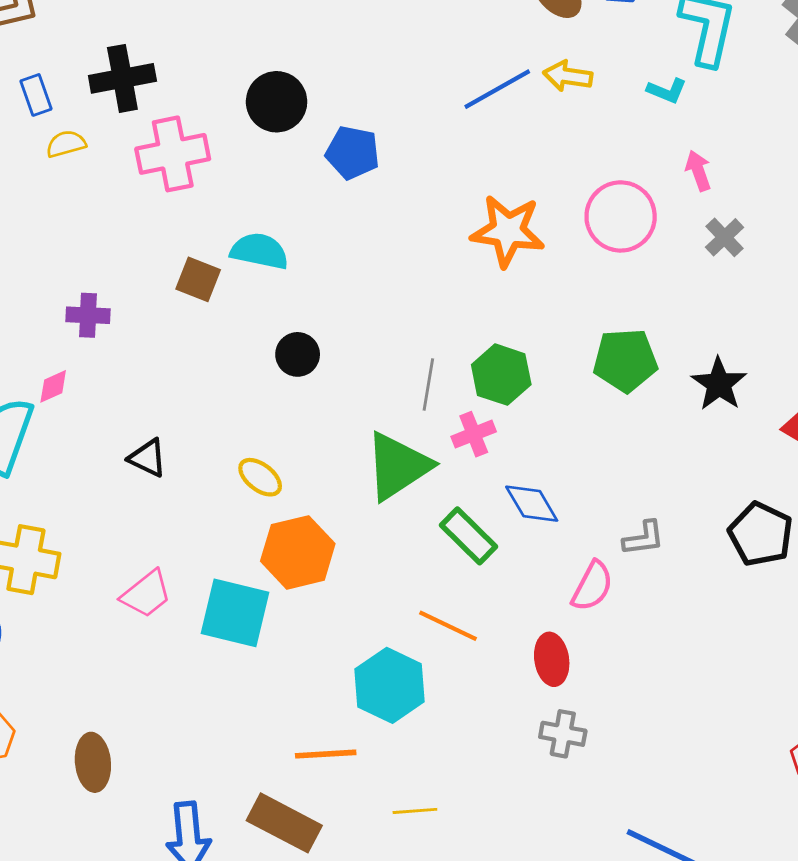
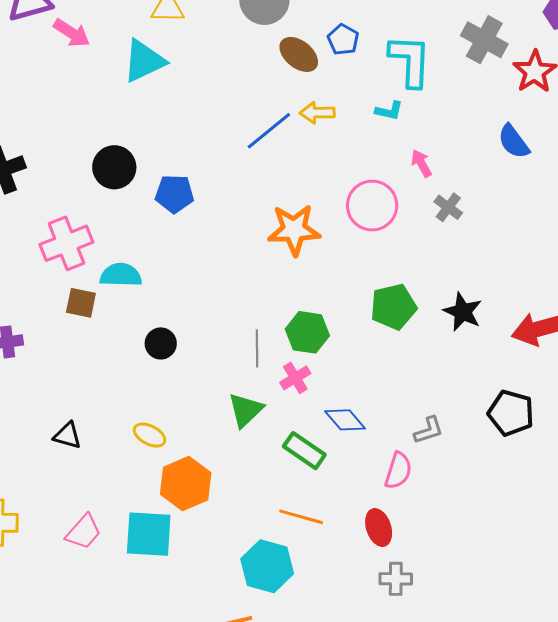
pink cross: (173, 154) -> (66, 243), moved
green triangle: (398, 466) -> (246, 410), size x0.7

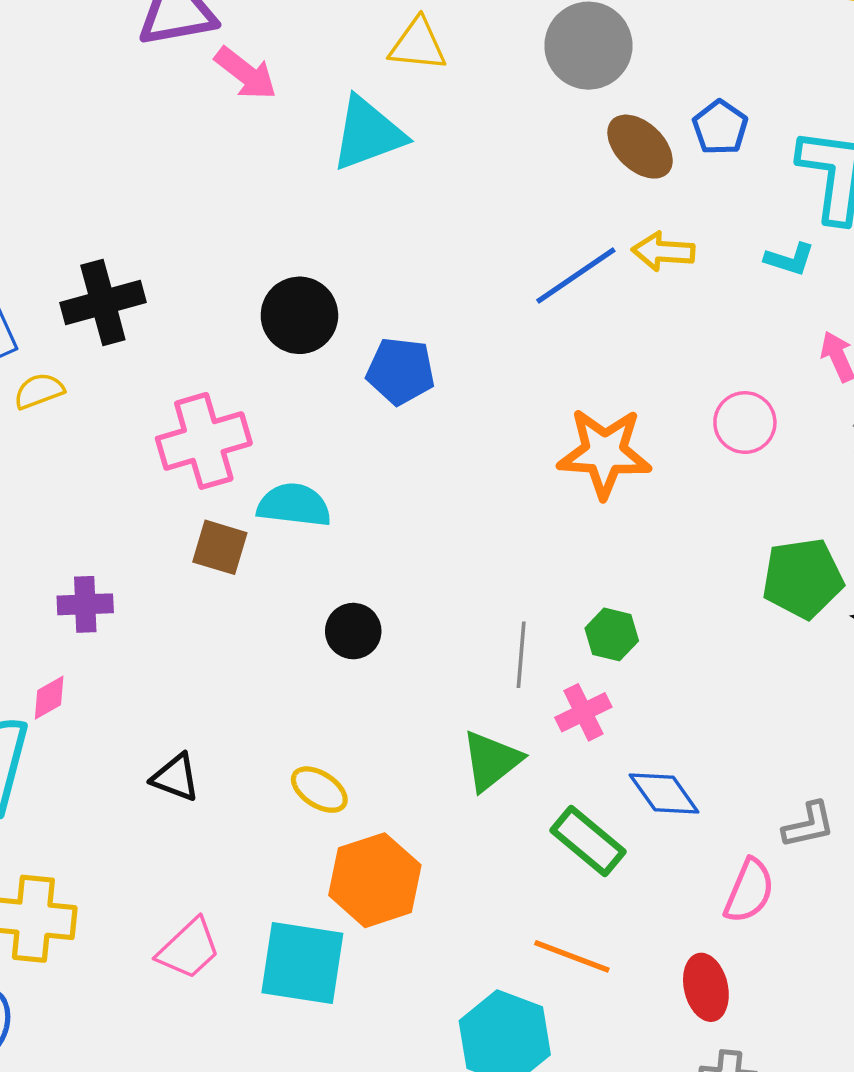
pink circle: (372, 206) -> (745, 423), size x0.7
green pentagon: (393, 307) -> (803, 578), moved
green hexagon: (307, 332) -> (612, 634), size x0.7

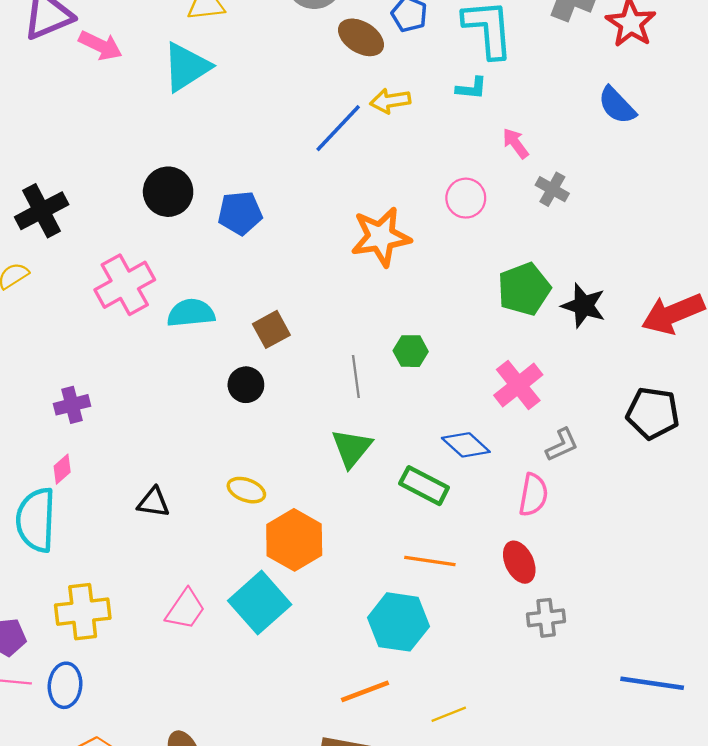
brown square: (220, 547) -> (271, 329), moved, turned -33
pink cross: (583, 712) -> (518, 385), moved, size x1.4
cyan square: (302, 963) -> (260, 603), turned -38

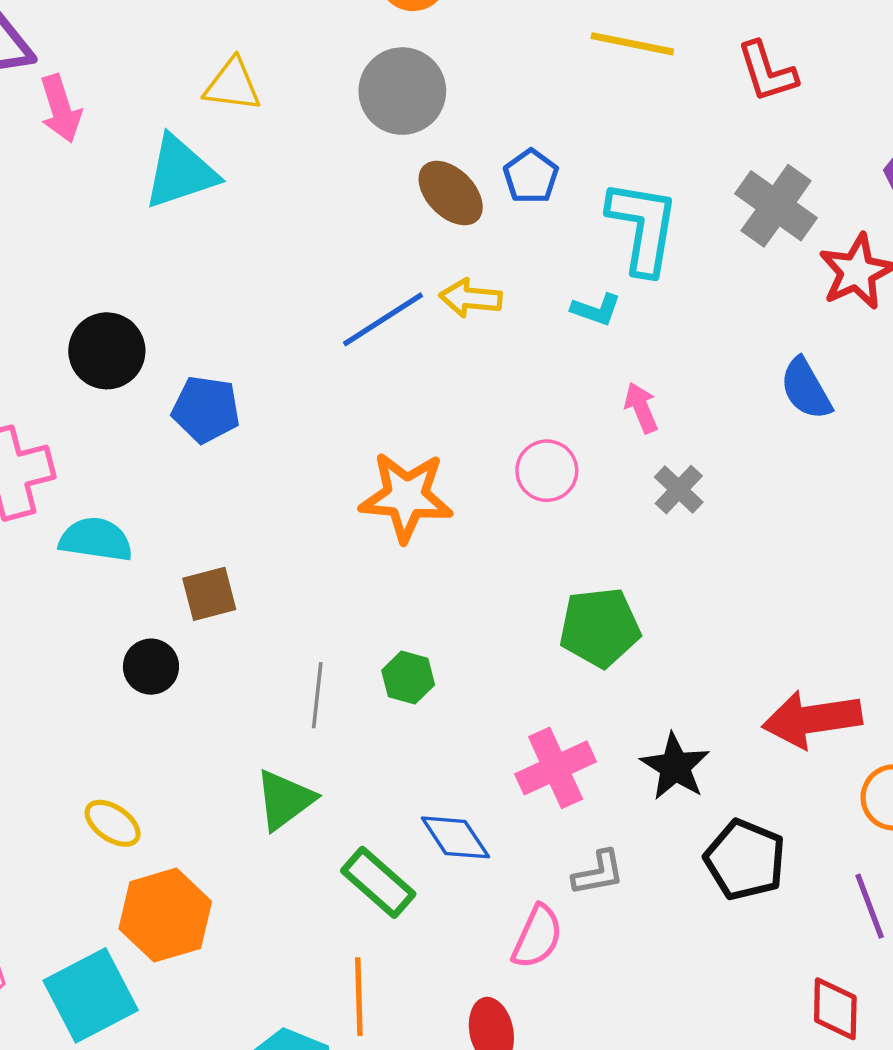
pink arrow: (100, 46) -> (61, 109), turned 33
black star: (584, 306) -> (675, 767), moved
orange line: (430, 561) -> (359, 997), turned 66

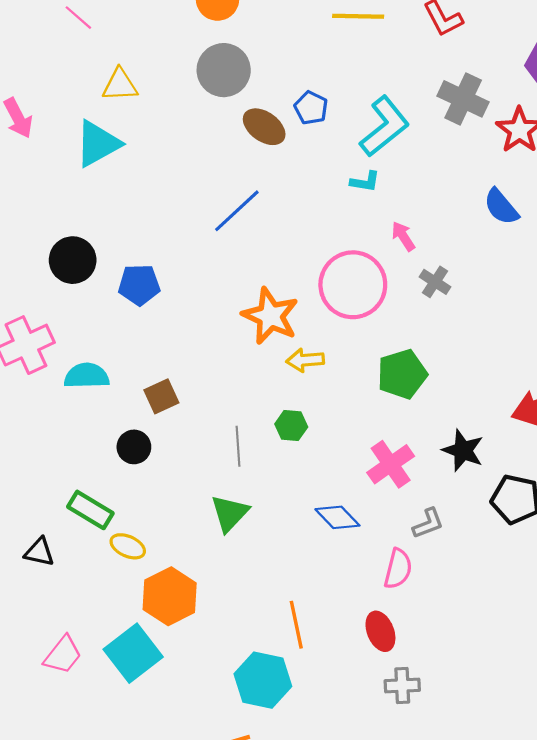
cyan L-shape: (643, 227) -> (385, 126), turned 52
yellow arrow: (471, 298) -> (305, 360), moved
pink circle: (547, 471) -> (353, 285), size x1.8
orange star: (406, 497) -> (270, 316), turned 30
green rectangle: (378, 882) -> (90, 510), moved

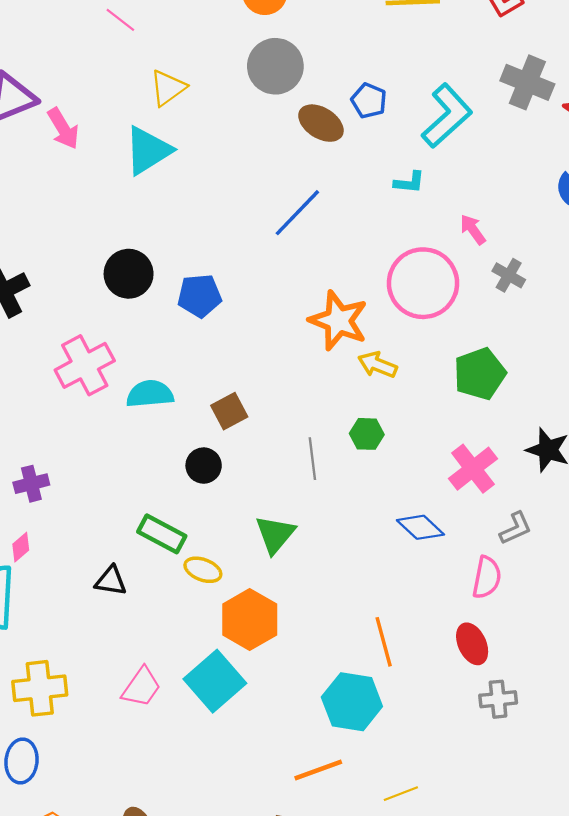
yellow triangle: (120, 85) -> (168, 88), turned -30
cyan L-shape: (365, 182) -> (409, 182), moved
yellow arrow: (305, 360) -> (378, 365), turned 30
green triangle: (230, 513) -> (275, 534), moved

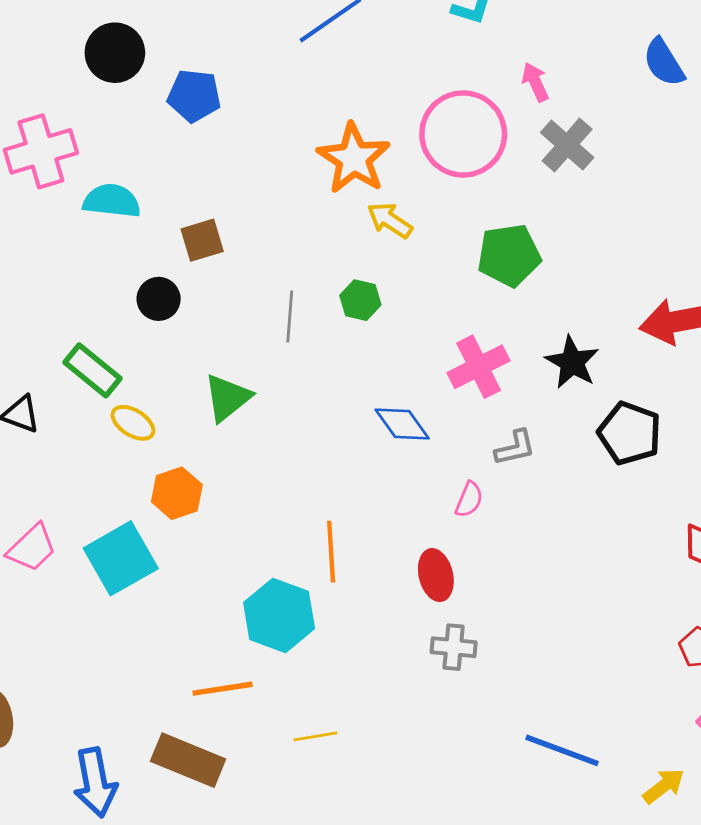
gray cross: (509, 275) -> (567, 145), size x1.4
pink semicircle: (487, 577) -> (469, 499), size x0.7
orange hexagon: (250, 620) -> (177, 493), size x0.7

